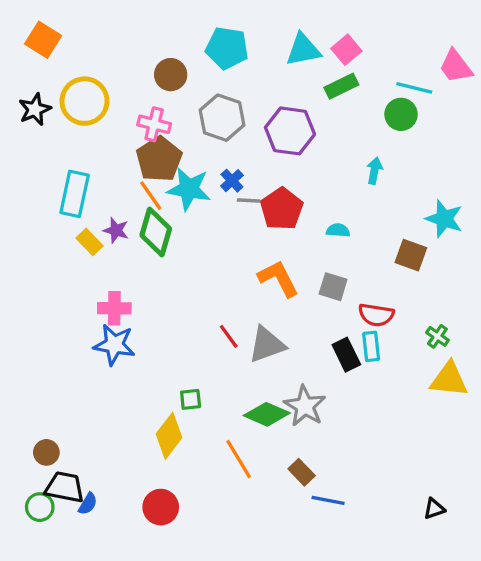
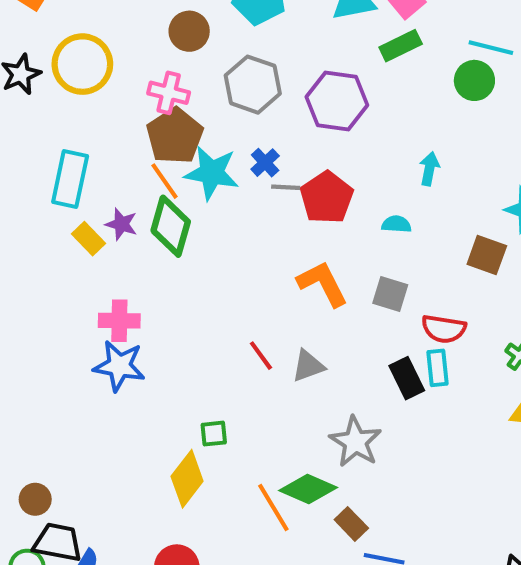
cyan arrow: (374, 171) -> (429, 169), moved
gray triangle: (267, 345) -> (308, 366), size x0.7
green diamond: (267, 414) -> (308, 489), moved

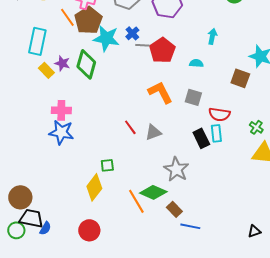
orange line: (164, 181) -> (67, 17), moved
brown circle: (35, 499) -> (20, 197), size x1.5

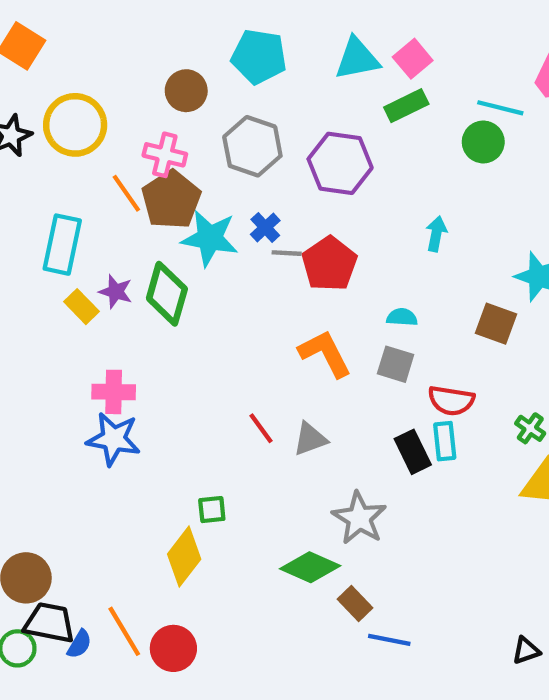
cyan semicircle: (196, 63) -> (402, 317), moved
orange line: (136, 201) -> (124, 631), moved

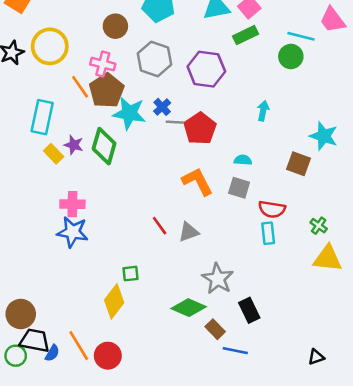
black rectangle: (413, 452) -> (249, 310), moved

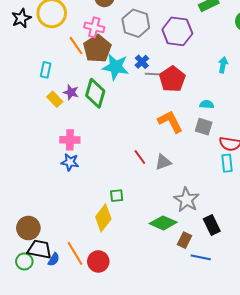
cyan rectangle: (42, 117) -> (46, 70), size x0.6
blue star: (72, 232) -> (70, 162), size x0.7
brown rectangle: (215, 329) -> (184, 240), turned 70

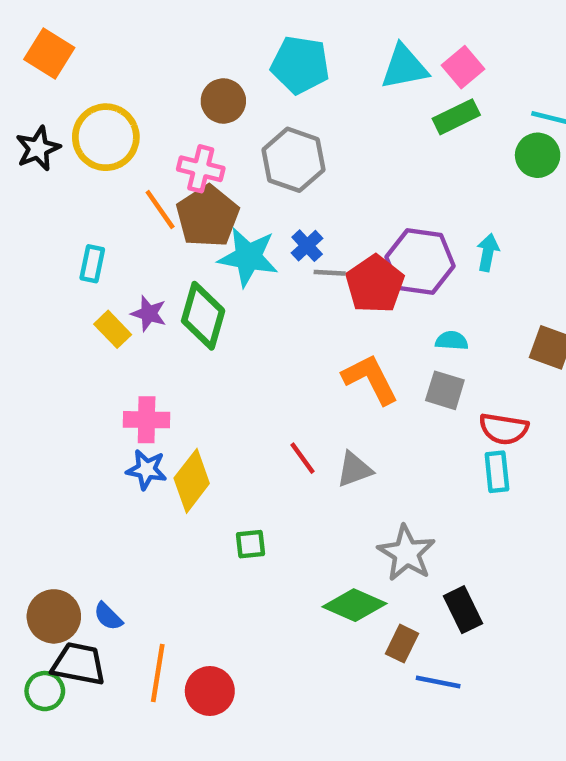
purple hexagon: (177, 31) -> (420, 262), moved
yellow diamond: (103, 218) -> (192, 481), moved
orange line: (75, 253) -> (158, 673), turned 40
blue semicircle: (54, 259) -> (108, 616), moved, turned 104

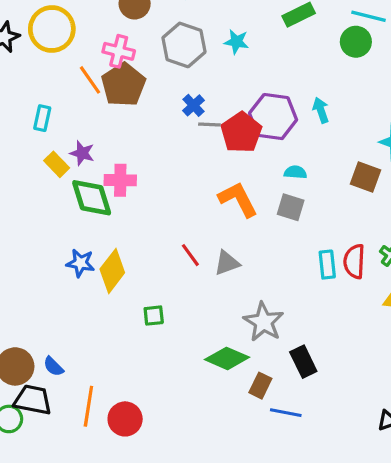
cyan arrow: (488, 252) -> (321, 110), turned -30
cyan star: (248, 257) -> (236, 42), moved, size x0.6
green diamond: (203, 316) -> (92, 198), moved, turned -33
pink cross: (147, 420) -> (120, 180), moved
red semicircle: (504, 429) -> (354, 261), moved, turned 84

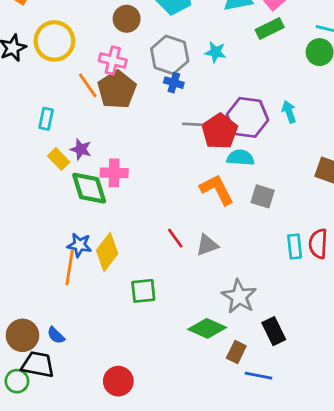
blue cross: (193, 105) -> (174, 83), moved, turned -30
cyan semicircle: (295, 172) -> (240, 158), moved, size x1.4
green square: (154, 316) -> (143, 291), size x1.4
orange line: (88, 406) -> (70, 267), moved

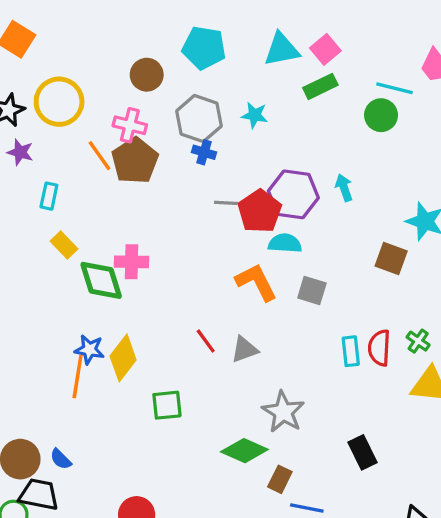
purple star: (81, 149) -> (20, 152), moved
black rectangle: (274, 331) -> (362, 452), moved

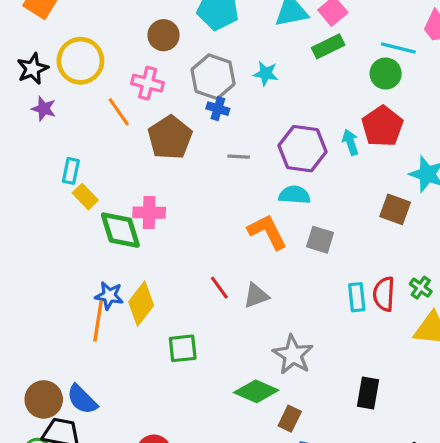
brown pentagon: (135, 161) -> (170, 137), moved
cyan rectangle: (49, 196) -> (71, 171), moved
red pentagon: (260, 211) -> (382, 126), moved
black rectangle: (362, 452) -> (368, 393), turned 36
blue semicircle: (61, 459) -> (82, 399), size x1.5

